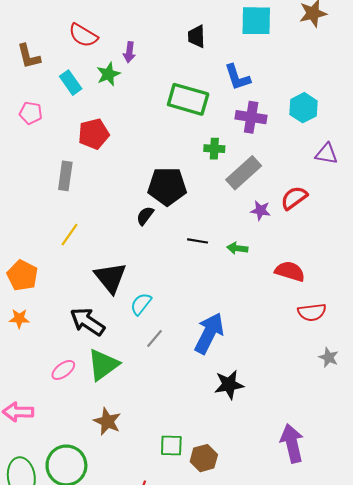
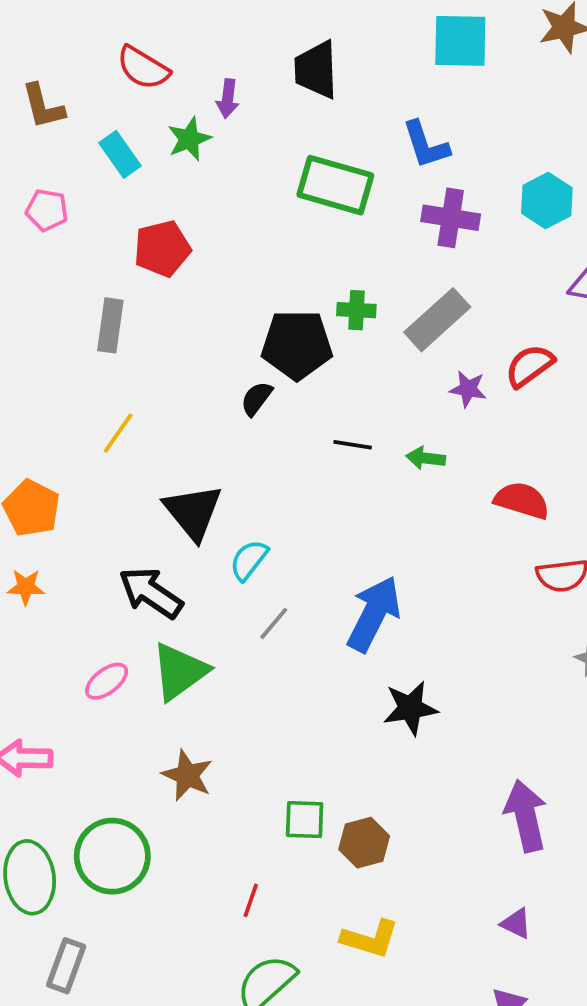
black trapezoid: (196, 36) -> (316, 70), moved, size x1.4
green cross: (214, 149) -> (356, 310), moved

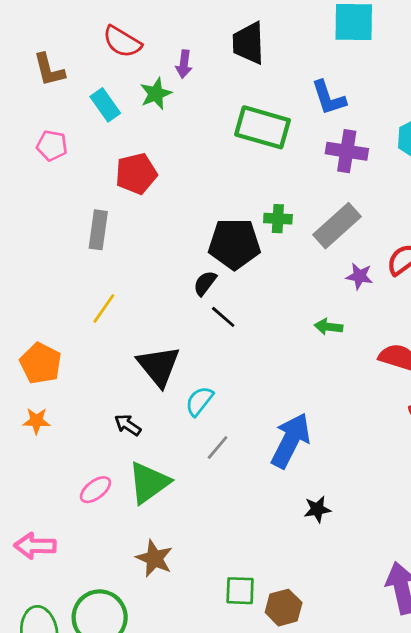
black line: (353, 445) -> (223, 317), moved, turned 32
black arrow: (151, 593) -> (128, 425), size x0.6
black star: (410, 708) -> (317, 509), size x0.7

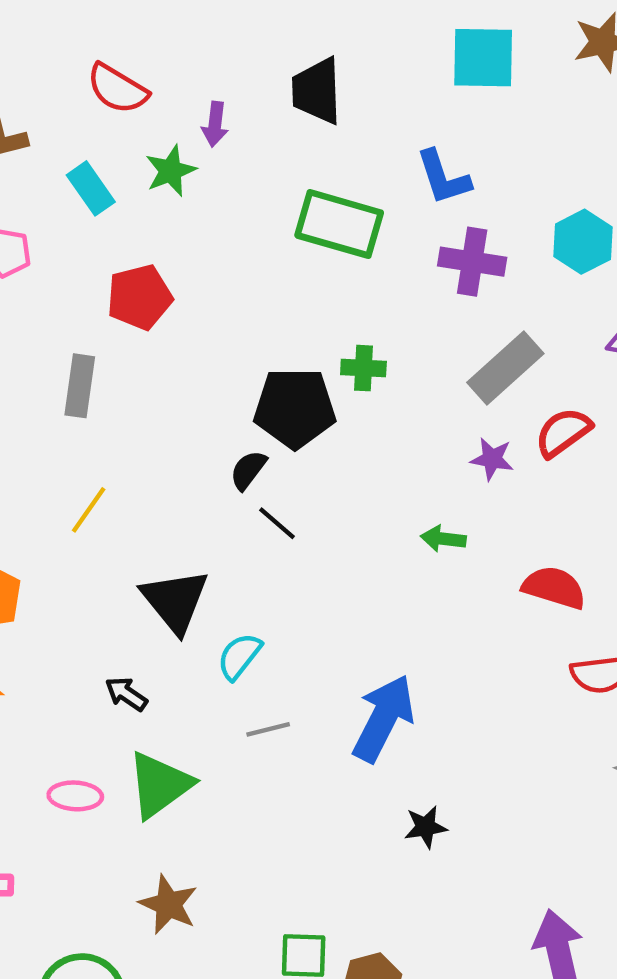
gray rectangle: (337, 226) -> (505, 368), moved
gray line: (218, 447) -> (268, 729), turned 36
pink ellipse: (95, 490) -> (75, 796), turned 40

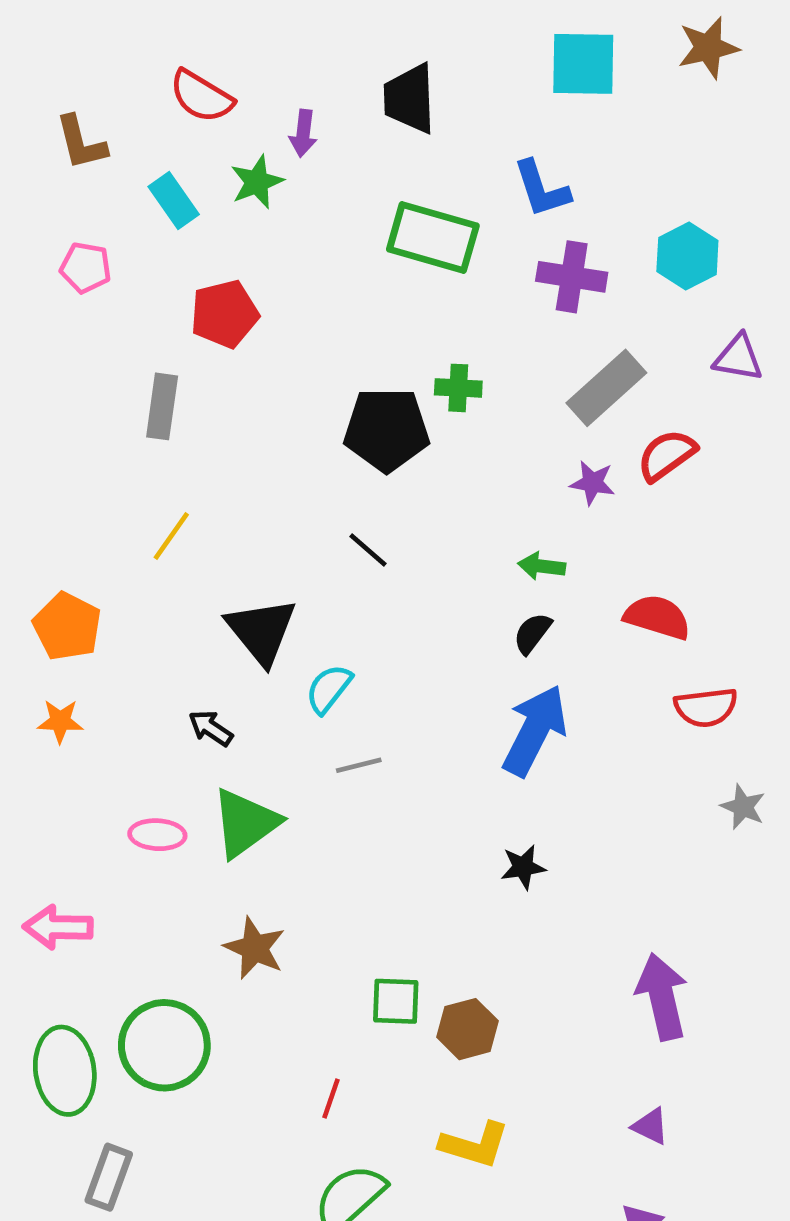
black semicircle: (248, 470) -> (532, 633), moved
blue arrow: (383, 718) -> (535, 730), moved

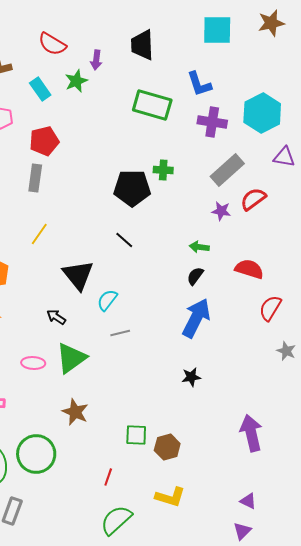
cyan hexagon: (687, 256) -> (262, 113), size x1.4
red pentagon: (225, 314) -> (44, 141), moved
red semicircle: (706, 707) -> (270, 308), turned 128
purple triangle: (650, 1126) -> (248, 501), moved

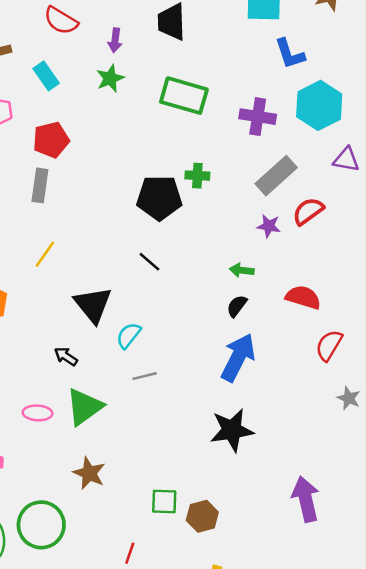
green star: (76, 81) -> (110, 78), moved
blue L-shape: (199, 84) -> (290, 54), moved
black star: (191, 377) -> (232, 430), size x1.8

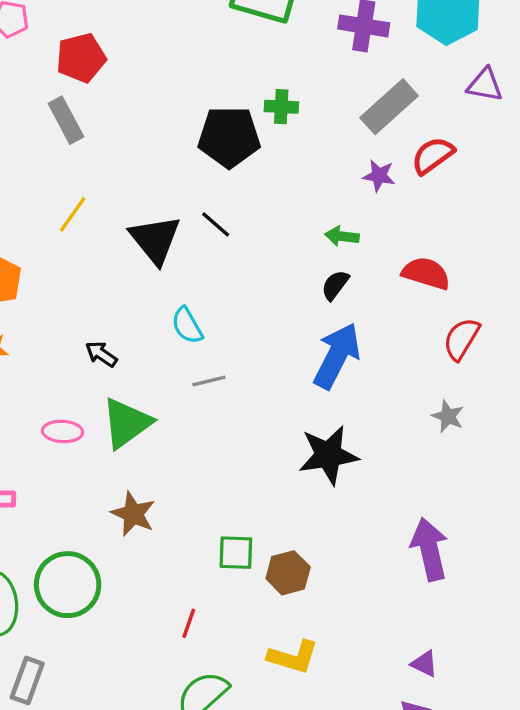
gray rectangle: (40, 185) -> (66, 120), turned -36
black triangle: (93, 305) -> (155, 240), moved
cyan semicircle: (129, 335) -> (187, 325), turned -68
gray star: (349, 398) -> (448, 416), moved

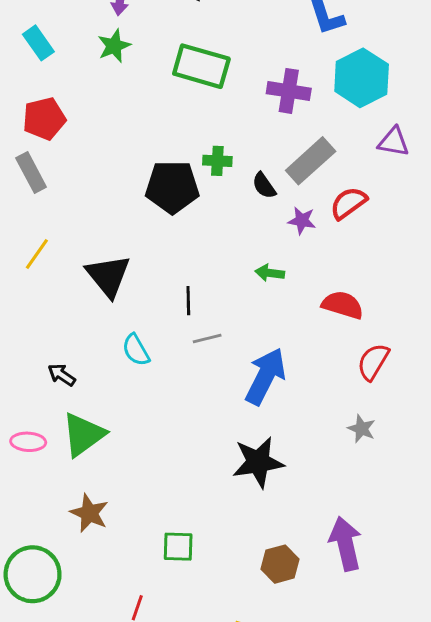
black line: (216, 224) -> (188, 301), moved, turned 48
black semicircle: (335, 285) -> (264, 186), moved, turned -72
gray line: (209, 381) -> (207, 338), moved
brown hexagon: (288, 573) -> (280, 564), moved

